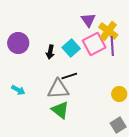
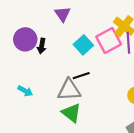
purple triangle: (88, 20) -> (63, 14), moved
black arrow: (50, 52) -> (42, 46), moved

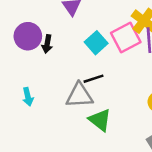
cyan arrow: (25, 91) -> (28, 97), turned 48
green triangle: (71, 113) -> (100, 120), moved

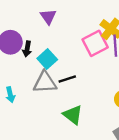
cyan square: (96, 43) -> (47, 59), moved
gray triangle: (79, 95) -> (45, 82), moved

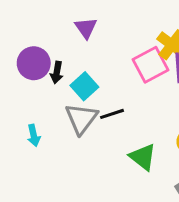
gray triangle: (45, 82) -> (81, 119), turned -50
green triangle: (73, 115) -> (143, 157), moved

